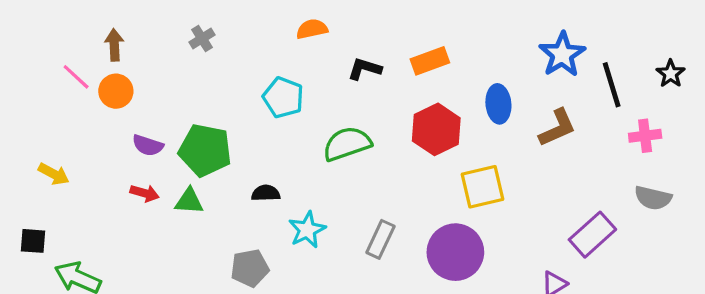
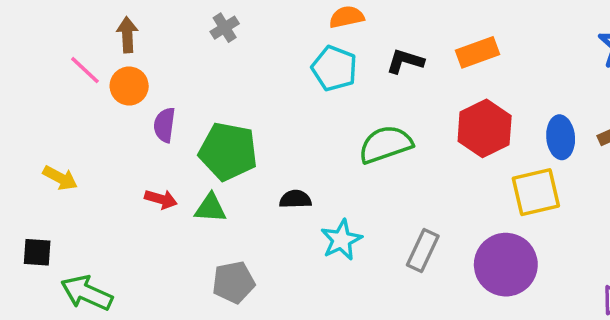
cyan pentagon: (283, 98) -> (334, 68), moved
blue ellipse: (498, 104) -> (561, 137), moved
purple semicircle: (148, 145) -> (164, 125), moved, turned 80
gray pentagon: (250, 268) -> (233, 282), moved

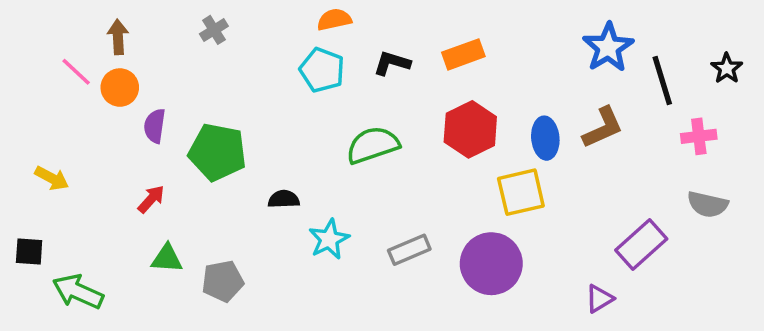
red arrow: (161, 199) -> (151, 199), turned -64
green triangle: (210, 208) -> (167, 258), moved
gray rectangle: (423, 250) -> (409, 250), turned 42

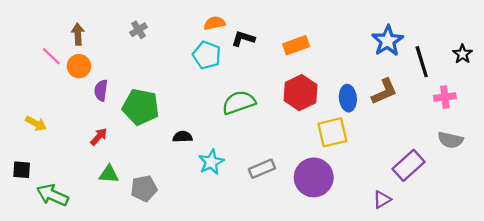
black L-shape: (392, 63) -> (243, 39), moved

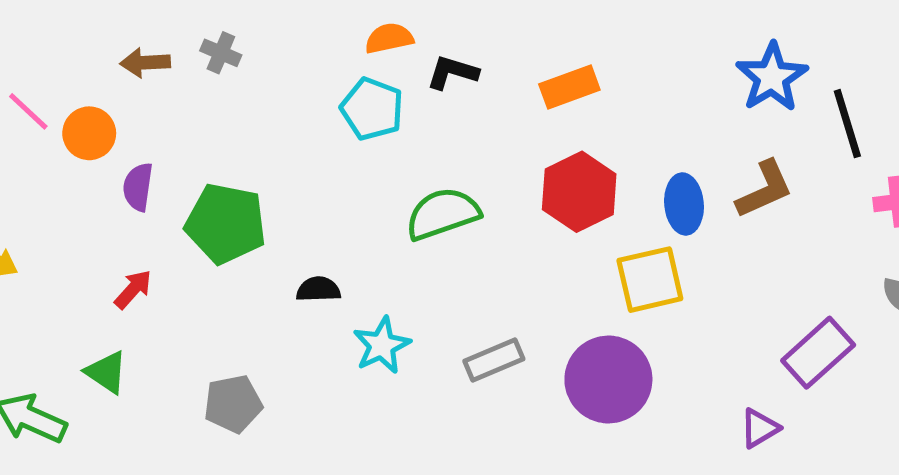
gray cross: (138, 30) -> (221, 53), turned -35
brown arrow: (78, 34) -> (145, 63), moved, turned -90
green triangle: (109, 174) -> (106, 372), moved, turned 30

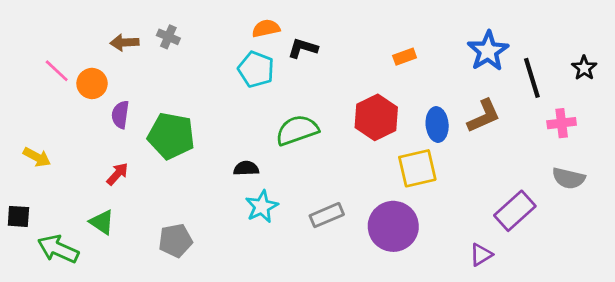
orange rectangle: (569, 87) -> (405, 57), moved, size x0.7
black semicircle: (318, 289) -> (246, 168), moved

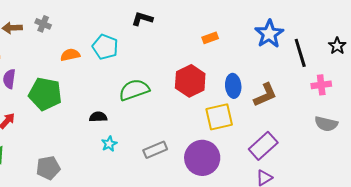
orange semicircle: (266, 28) -> (70, 55), moved
black L-shape: (303, 48) -> (142, 19), moved
brown L-shape: (484, 116) -> (265, 95), moved
cyan star: (262, 207) -> (109, 144), size x0.7
purple rectangle: (515, 211) -> (263, 146), moved

